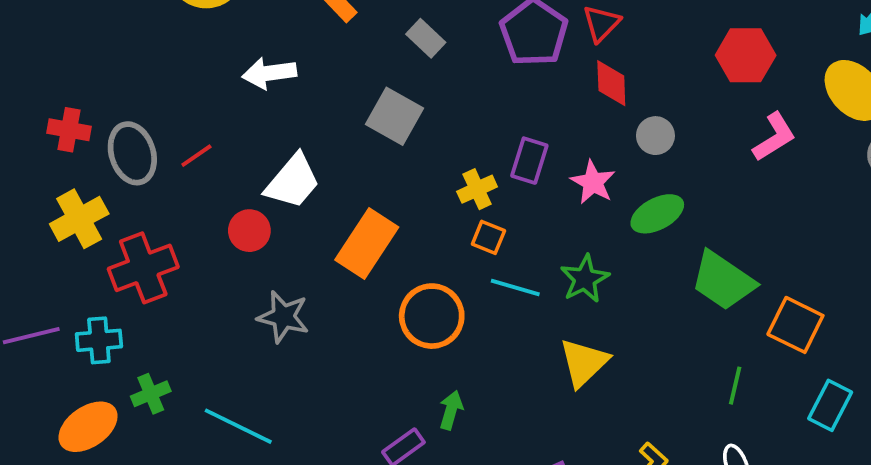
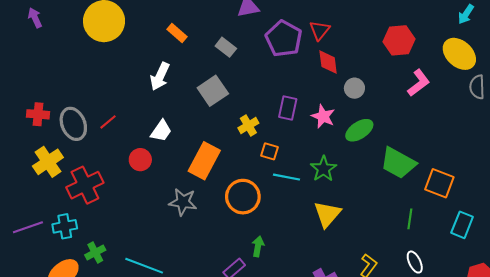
white arrow: (269, 73) -> (160, 76), moved, turned -52
gray square: (395, 116) -> (213, 91), turned 32
white trapezoid: (293, 181) -> (161, 131), size x0.7
yellow cross: (477, 189) -> (248, 125), moved
gray star: (283, 317) -> (183, 202), moved

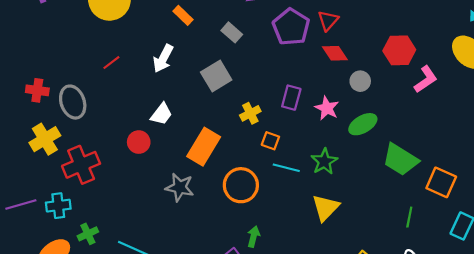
red hexagon: (399, 40) -> (399, 50), moved
red diamond: (328, 62) -> (335, 53), turned -30
red line: (108, 122) -> (111, 63), moved

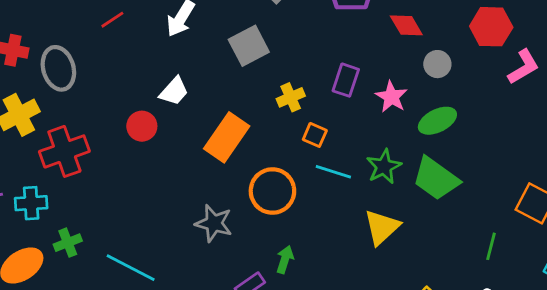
green trapezoid: (400, 160) -> (436, 179), moved
gray star: (180, 187) -> (214, 223), moved

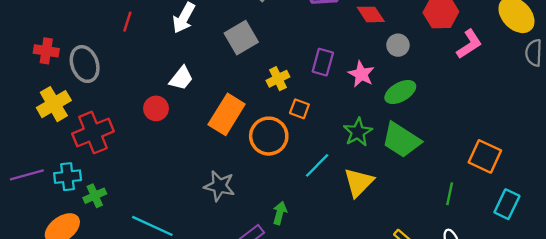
red line: (112, 20) -> (127, 22), turned -36
cyan line: (333, 172) -> (317, 165), moved, turned -60
orange circle: (272, 191) -> (269, 136), moved
green cross: (68, 243) -> (95, 196), moved

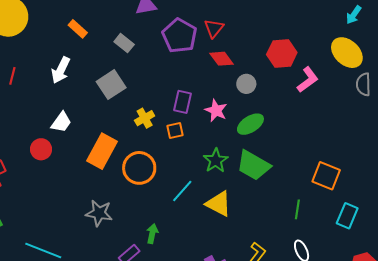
orange square: (299, 109) -> (175, 131), moved, turned -30
yellow triangle: (359, 182) -> (219, 204), turned -44

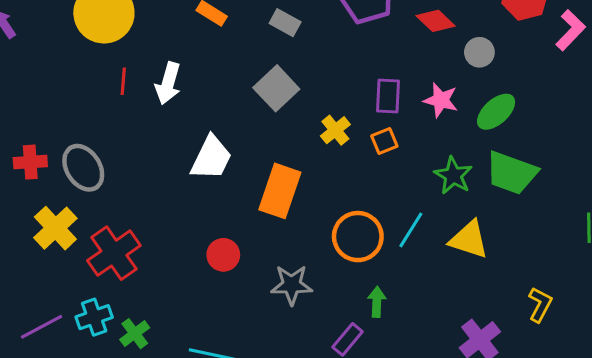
white arrow: (61, 70) -> (168, 83), moved
red line: (12, 76) -> (123, 81), moved
white trapezoid: (61, 122) -> (211, 158), size x1.4
red circle: (41, 149) -> (223, 255), moved
orange circle: (139, 168) -> (358, 237), moved

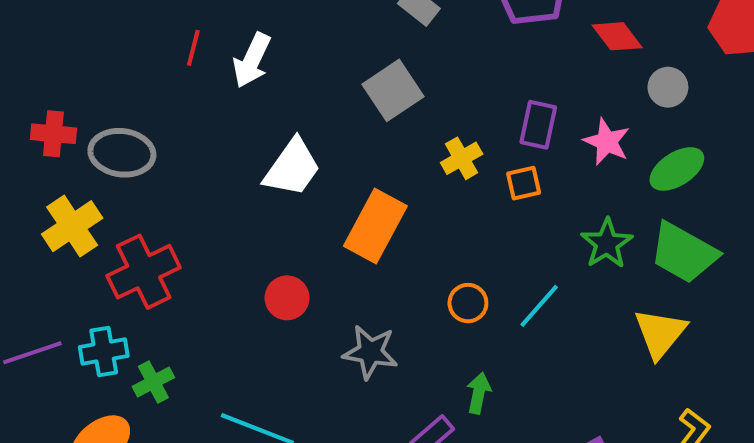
gray ellipse: (83, 168) -> (122, 153), turned -60
orange circle: (358, 237) -> (468, 303), size x0.6
yellow triangle: (469, 240) -> (660, 333), moved, turned 42

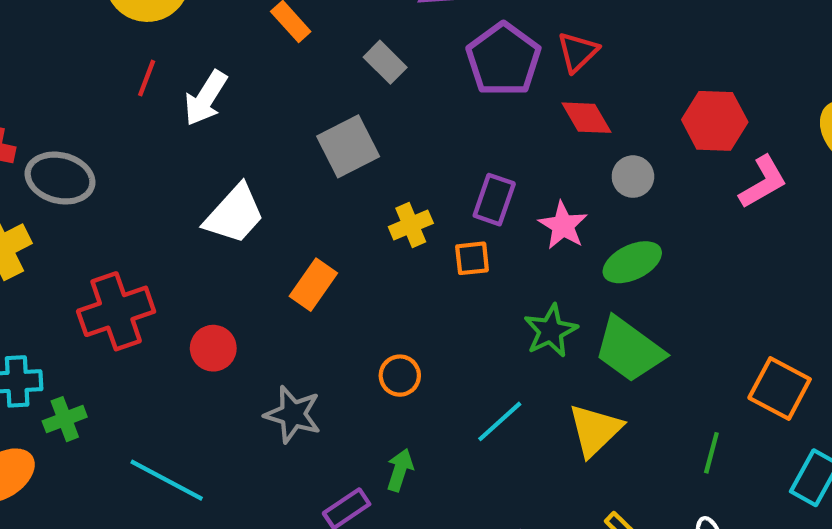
orange rectangle: (375, 226) -> (313, 285), size x0.7
red cross: (144, 272) -> (116, 311), moved
cyan line: (539, 306) -> (500, 421), moved

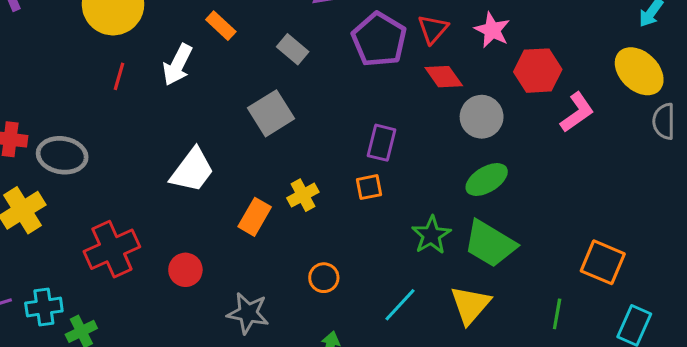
white arrow: (206, 98) -> (178, 65), moved
gray circle: (633, 177) -> (482, 117), size x1.4
yellow cross: (411, 225) -> (303, 195), moved
pink star: (563, 226) -> (492, 30), moved

